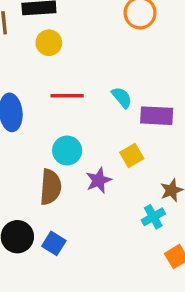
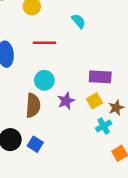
cyan semicircle: (122, 97) -> (79, 21), moved
purple rectangle: (157, 116) -> (100, 77), moved
yellow square: (132, 155) -> (95, 101), moved

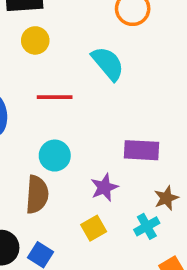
cyan semicircle: (79, 21) -> (108, 63), size x1.5
purple star: (66, 101) -> (104, 187), moved
yellow square: (95, 101) -> (94, 228), moved

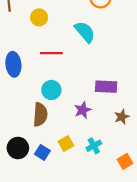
cyan cross: (147, 226) -> (94, 146), moved
yellow square: (94, 228) -> (66, 144), moved

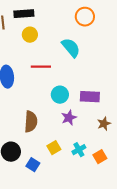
cyan circle: (51, 90) -> (60, 95), moved
blue square: (42, 152) -> (33, 165), moved
orange square: (125, 161) -> (100, 157), moved

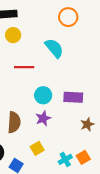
purple star: (69, 118) -> (43, 118), moved
cyan cross: (79, 150) -> (65, 159), moved

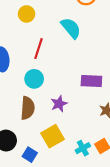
red line: (24, 67) -> (38, 49), turned -72
cyan circle: (43, 95) -> (34, 79), moved
yellow square: (37, 148) -> (53, 136), size x1.5

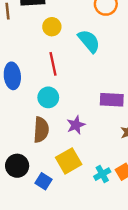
yellow circle: (27, 14) -> (52, 27), moved
red line: (38, 49) -> (53, 64), turned -30

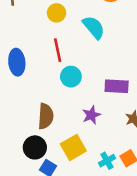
cyan circle: (48, 97) -> (71, 77), moved
purple star: (76, 125) -> (91, 115), moved
black circle: (17, 166) -> (35, 147), moved

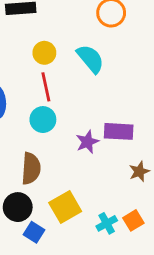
yellow circle: (56, 13) -> (44, 53), moved
cyan circle: (71, 77) -> (43, 120), moved
purple star: (91, 115) -> (87, 142), moved

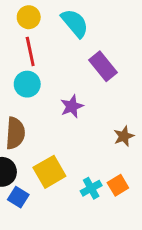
purple rectangle: (119, 131) -> (103, 66), moved, turned 48

